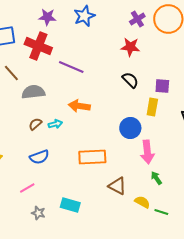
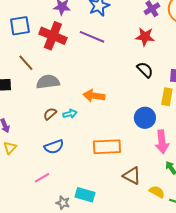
purple line: (71, 67) -> (92, 37), moved
gray star: (38, 213) -> (63, 203), moved

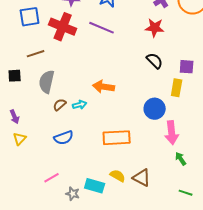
brown line: (26, 63) -> (36, 54), turned -66
gray semicircle: (48, 82) -> (47, 82), moved, turned -70
brown triangle: (132, 176) -> (142, 178), moved
pink line: (42, 178) -> (52, 178), moved
yellow semicircle: (157, 192) -> (118, 176), moved

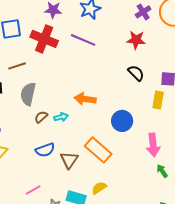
blue circle: (155, 109) -> (122, 121), moved
orange rectangle: (117, 138) -> (98, 150), turned 44
yellow semicircle: (118, 176) -> (99, 188), turned -63
brown triangle: (142, 178) -> (69, 160), moved, turned 36

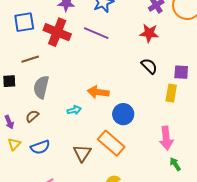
brown semicircle: (41, 117) -> (32, 116), moved
blue circle: (122, 121) -> (123, 114), moved
blue semicircle: (45, 150) -> (40, 147), moved

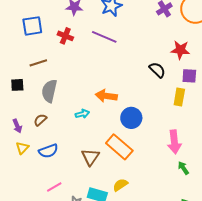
red cross: (57, 32) -> (65, 36), size x0.6
red star: (149, 33) -> (180, 50), moved

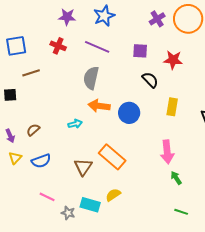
blue square: (32, 26) -> (16, 46), moved
purple square: (189, 76) -> (140, 51), moved
gray semicircle: (49, 91) -> (91, 78), moved
blue circle: (131, 118) -> (129, 113), moved
pink line: (54, 187) -> (47, 197), turned 56

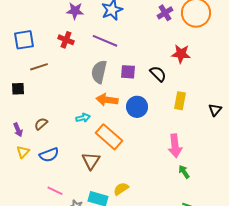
purple square: (140, 51) -> (128, 72), moved
orange rectangle: (112, 157) -> (109, 137), moved

